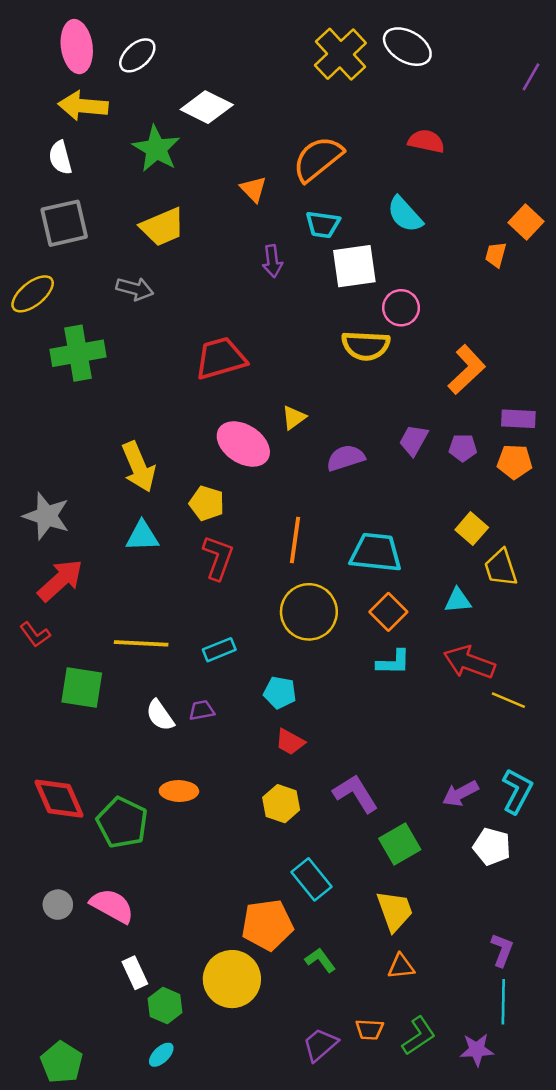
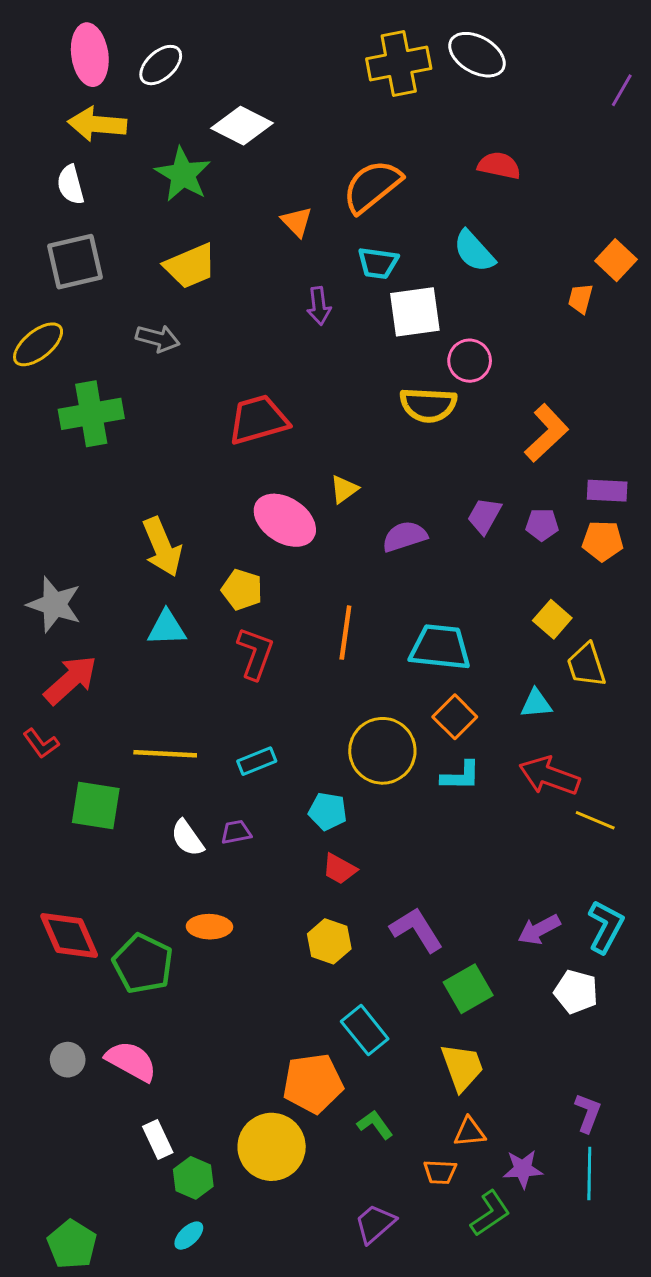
yellow cross: (340, 54) -> (399, 64), turned 32
yellow circle: (309, 612) -> (382, 751), moved
orange trapezoid: (369, 1029) -> (440, 1172), moved
purple star: (477, 1050) -> (523, 1169), moved

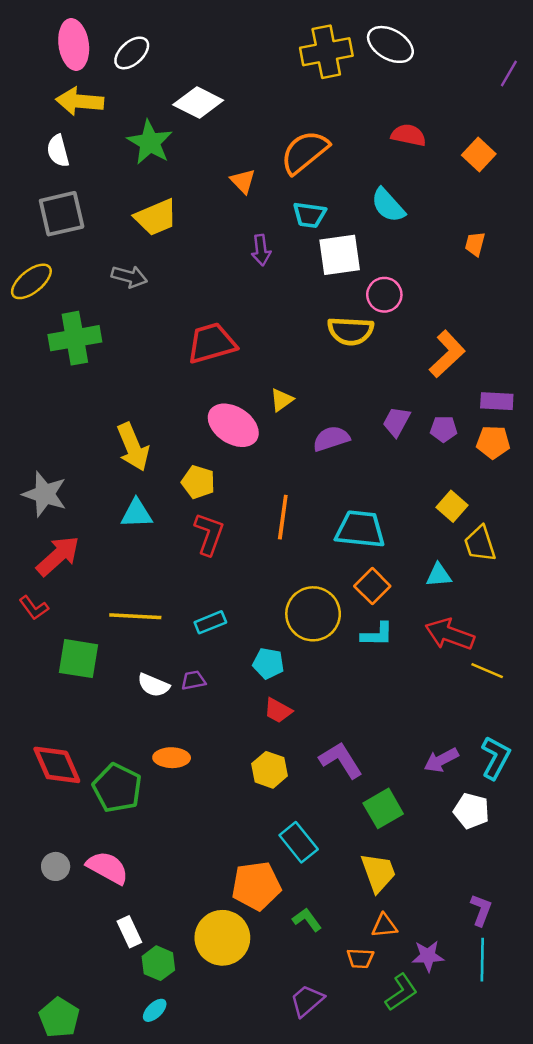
orange square: (616, 260) -> (479, 154), moved
white semicircle: (187, 838) -> (153, 685), turned -32

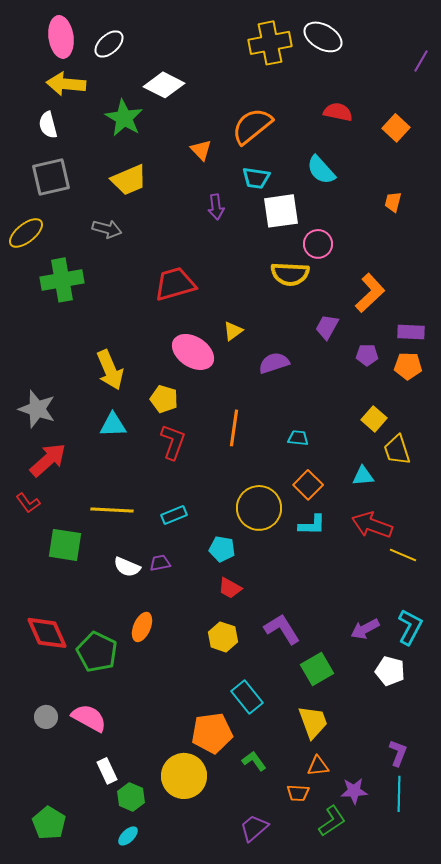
purple trapezoid: (396, 422) -> (327, 327), moved
cyan trapezoid: (360, 529) -> (298, 438), size x0.5
orange ellipse: (172, 758) -> (142, 627), turned -68
green pentagon: (59, 1018) -> (49, 823), moved

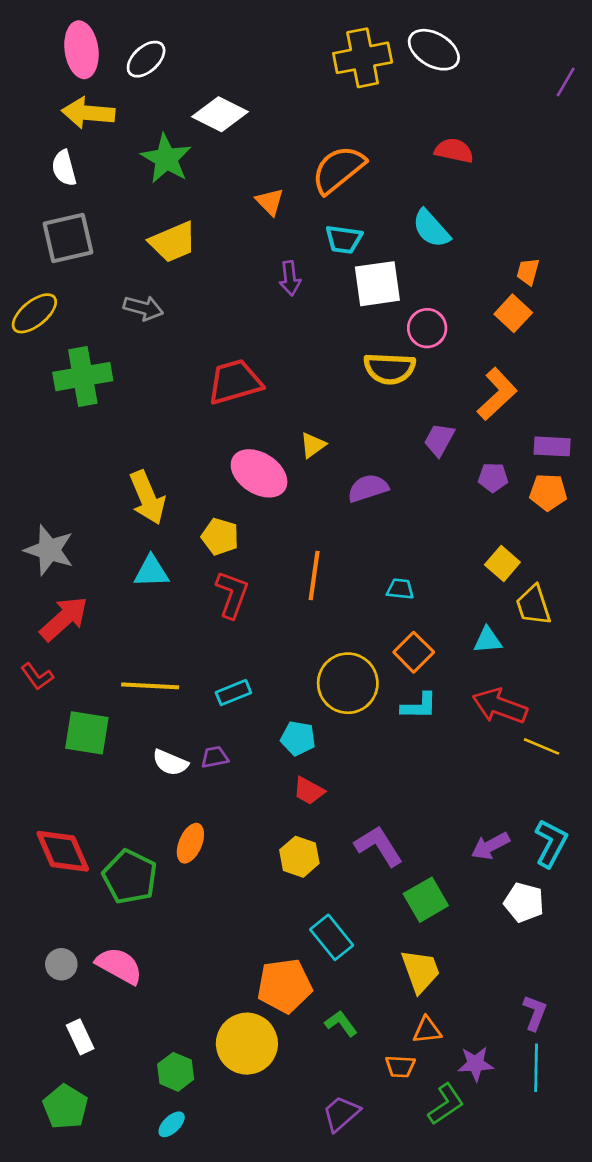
orange square: (396, 128) -> (513, 313), moved
white rectangle: (107, 771) -> (80, 1037), moved

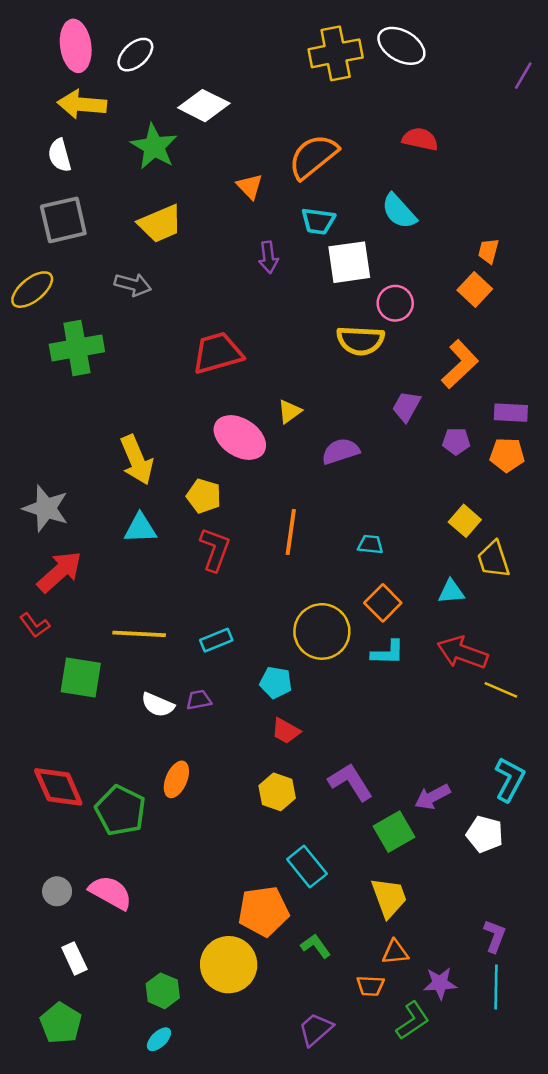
purple arrow: (490, 846) -> (433, 797), moved

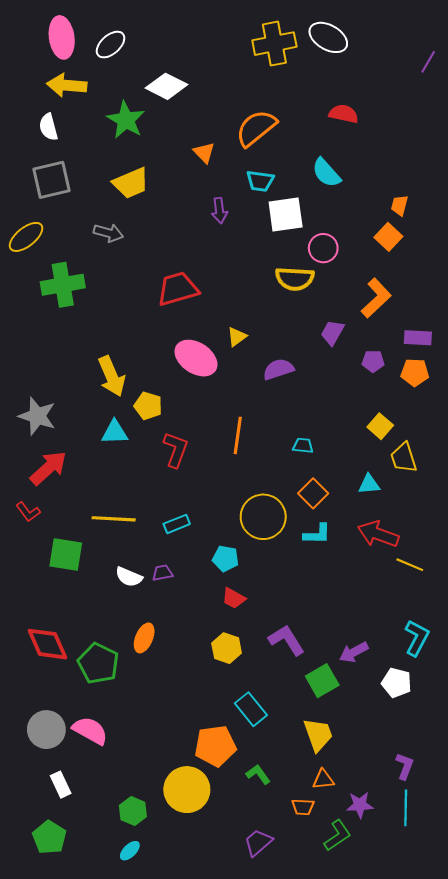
yellow pentagon: (204, 496) -> (148, 406), moved
gray circle: (57, 891) -> (46, 730), size x1.6

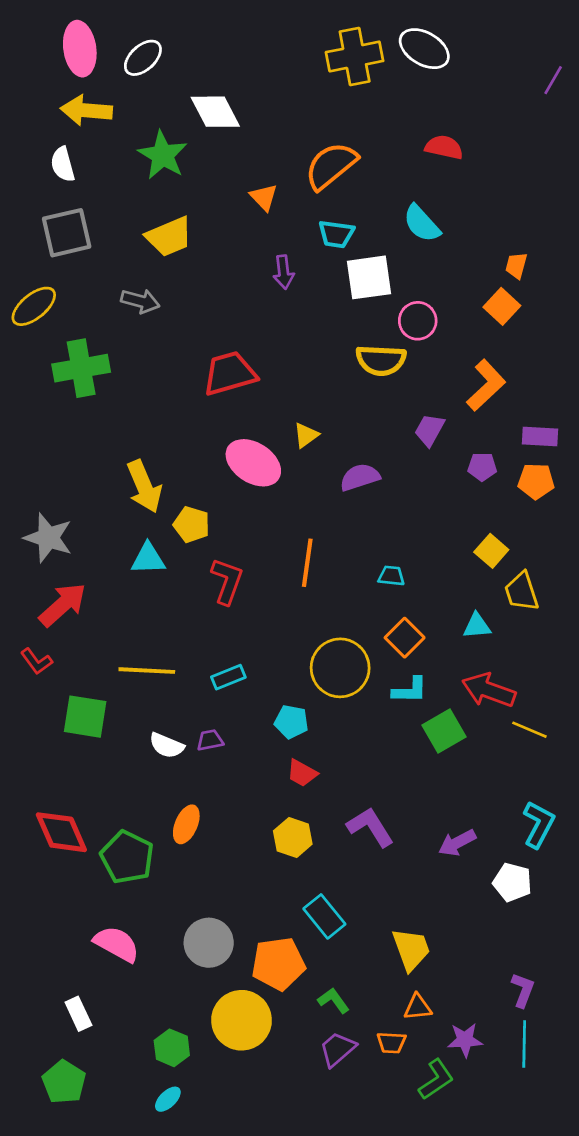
white diamond: (166, 86) -> (215, 112), turned 36
green square: (322, 681) -> (444, 731), moved
gray circle: (46, 730) -> (209, 943), moved
purple trapezoid: (258, 843) -> (337, 1049), moved

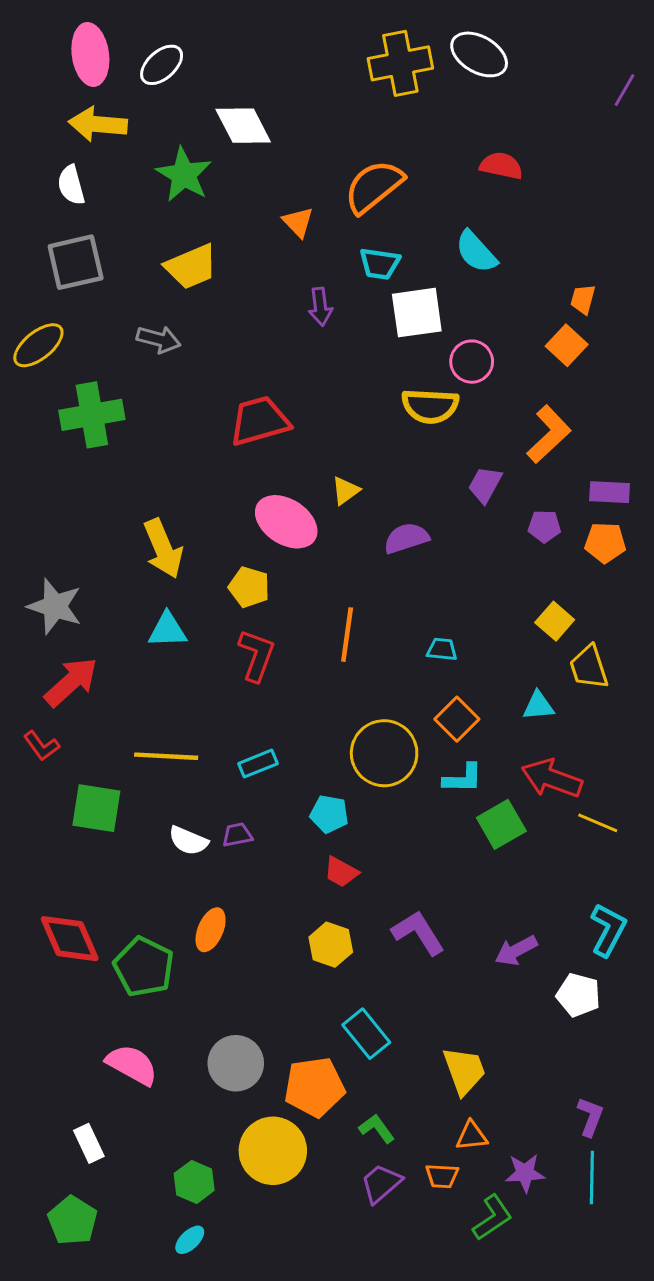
yellow pentagon: (192, 525) -> (249, 587), moved

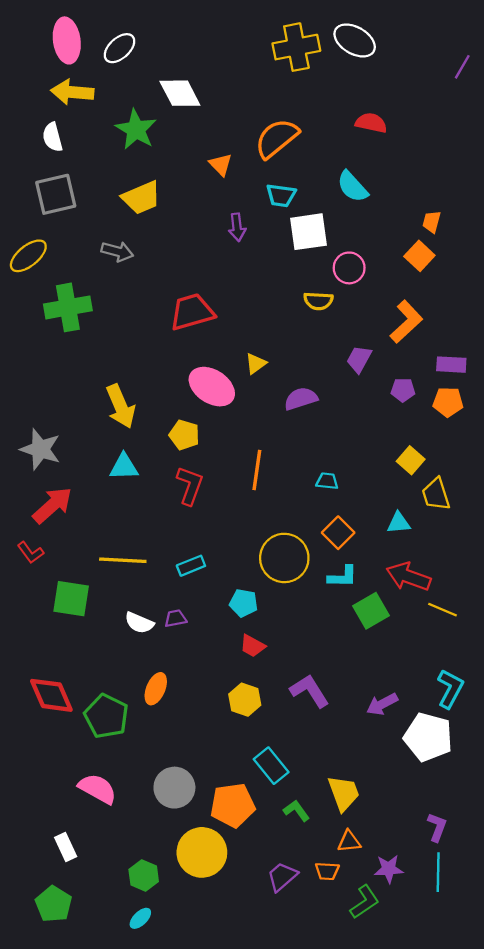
yellow semicircle: (430, 406) -> (318, 301), size x0.7
white pentagon: (578, 995) -> (428, 737), size x1.5
green L-shape: (377, 1129) -> (296, 811), moved

